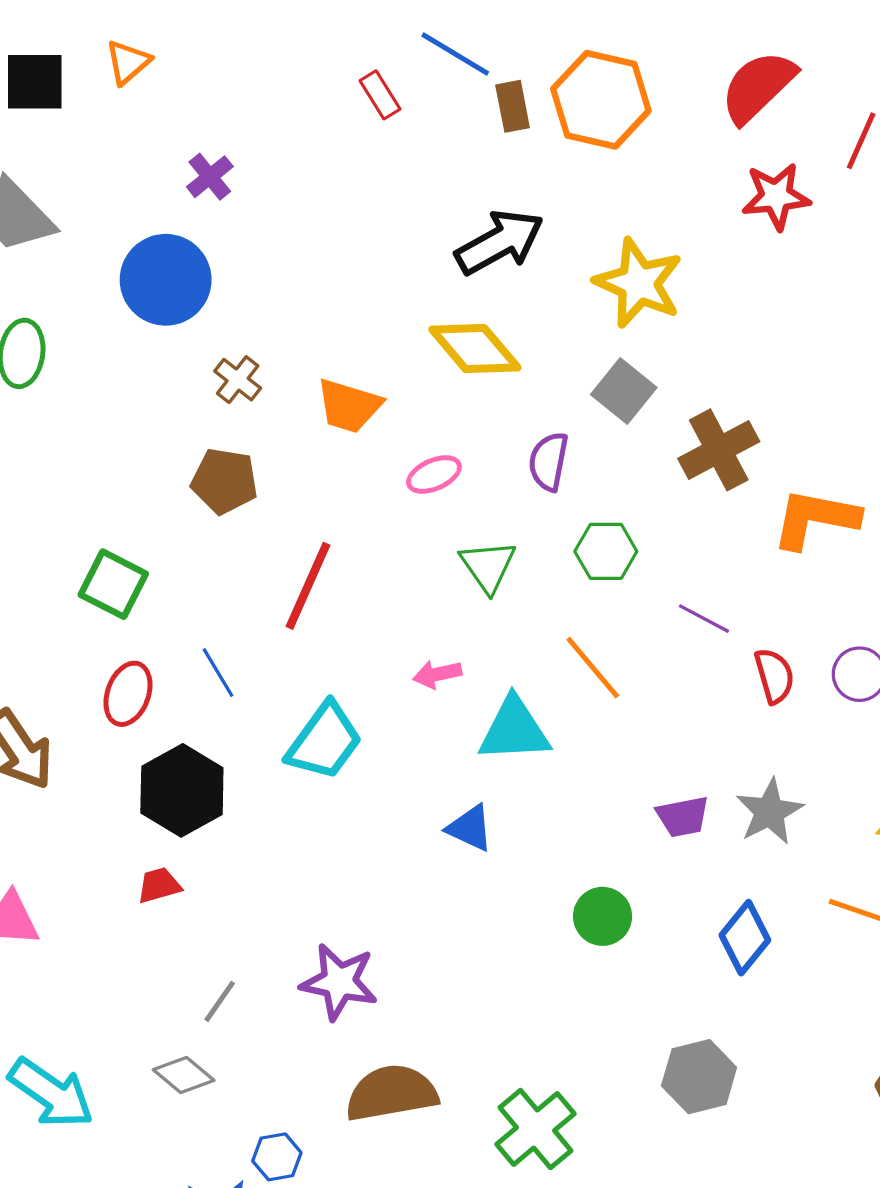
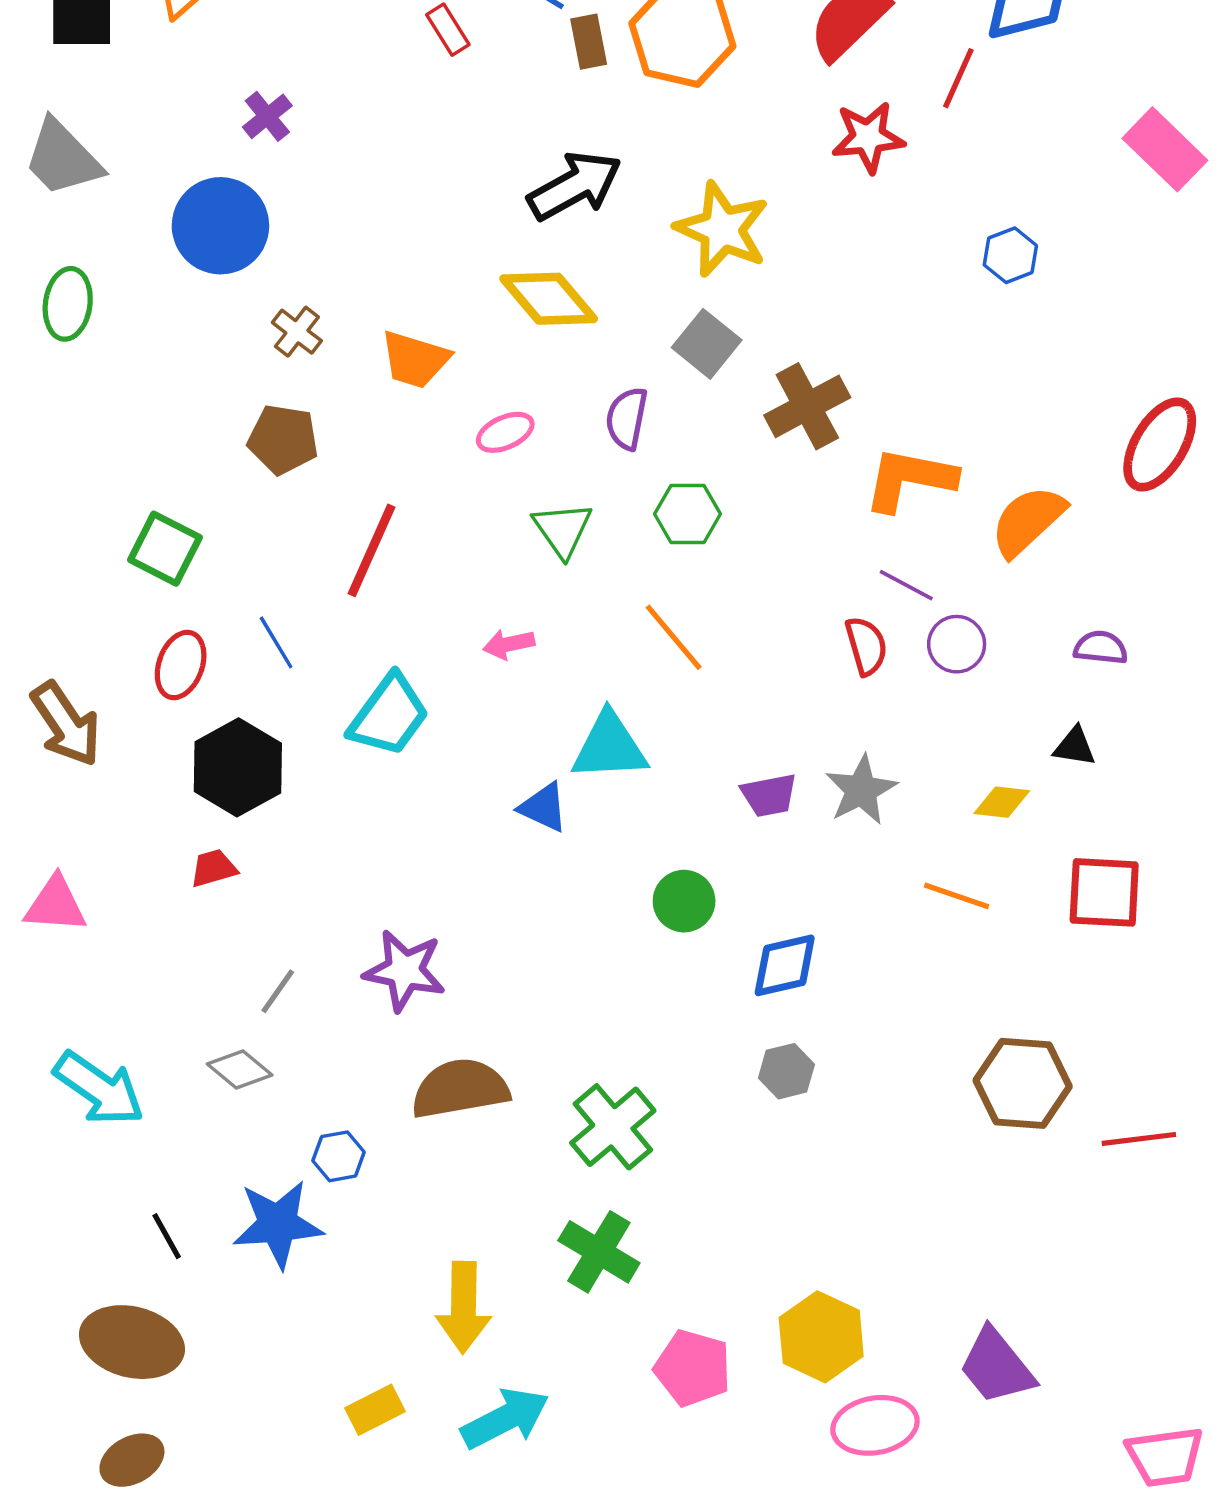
purple line: (704, 619) -> (906, 585), moved
cyan triangle: (514, 730) -> (609, 747), moved
blue diamond: (745, 938) -> (785, 965), moved, turned 38
gray hexagon: (699, 1077) -> (786, 1071), size x0.7

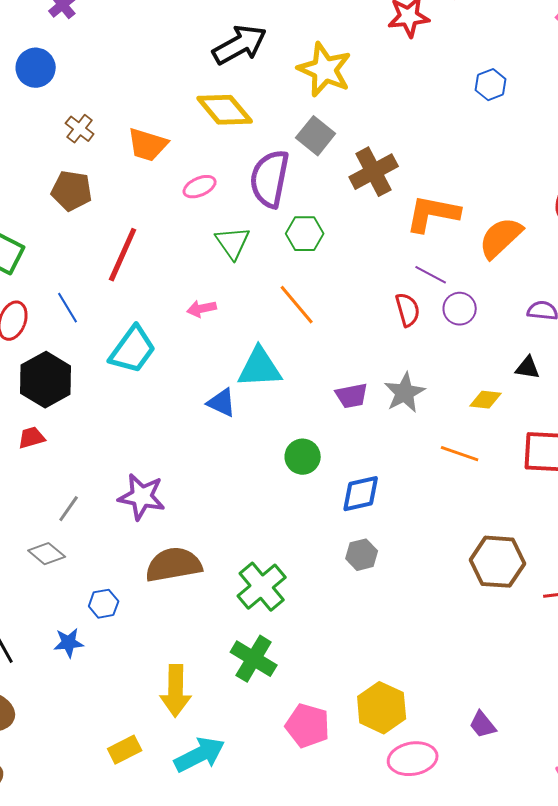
blue circle: (220, 226) -> (36, 68), size x0.7
purple semicircle: (627, 418) -> (270, 179), size x1.6
blue star: (278, 1224) -> (69, 643), size x0.6
purple trapezoid: (997, 1366) -> (483, 725), size x0.6

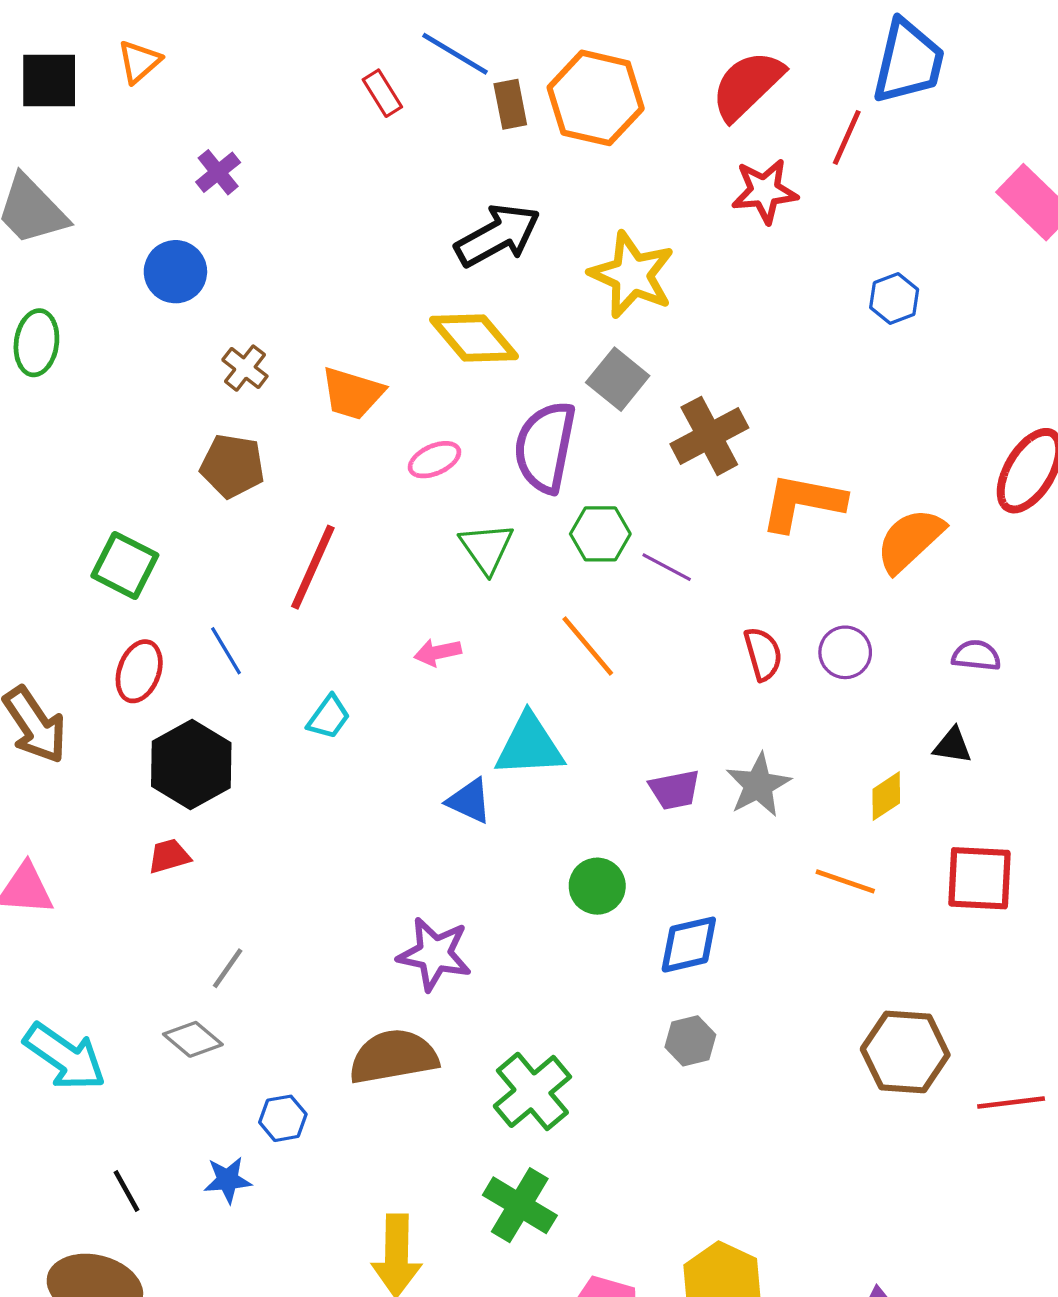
purple line: (431, 275) -> (667, 567), moved
cyan trapezoid: (133, 350) -> (329, 717), size x0.6
yellow diamond: (486, 400) -> (886, 796), turned -40
purple star: (142, 497) -> (434, 954), moved

